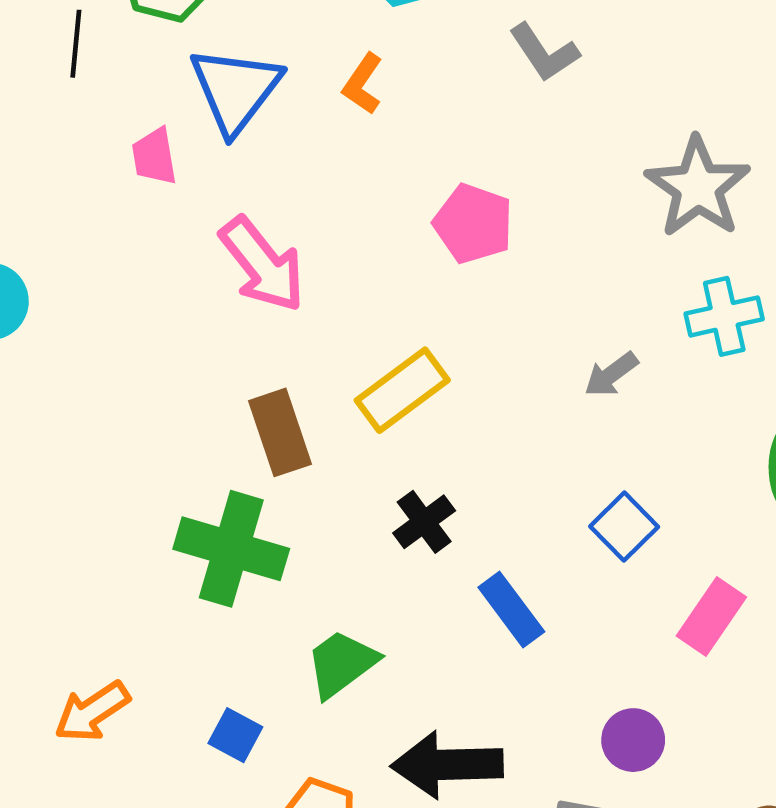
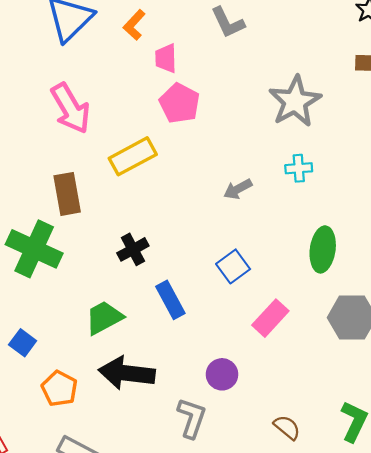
pink trapezoid: (154, 156) -> (166, 58), moved
cyan cross: (724, 316) -> (299, 168), size x0.7
yellow rectangle: (402, 390) -> (133, 156), moved
green trapezoid: (341, 664) -> (104, 318), moved

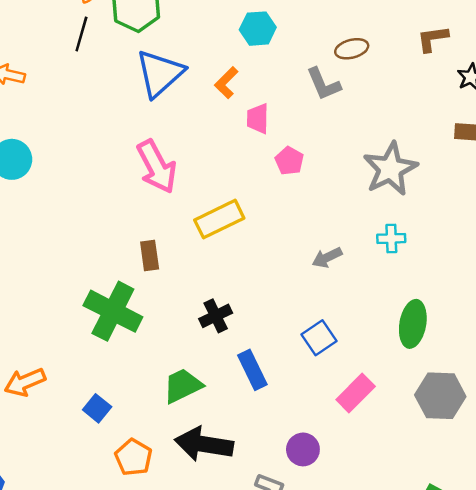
pink pentagon: (180, 103) -> (289, 161), moved, size x0.7
brown rectangle: (67, 194) -> (150, 256), size x0.7

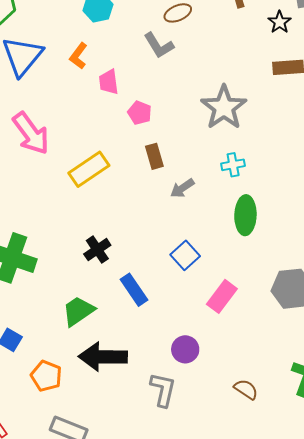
brown rectangle: (150, 256) -> (154, 156), moved
green ellipse: (413, 324) -> (245, 215), moved

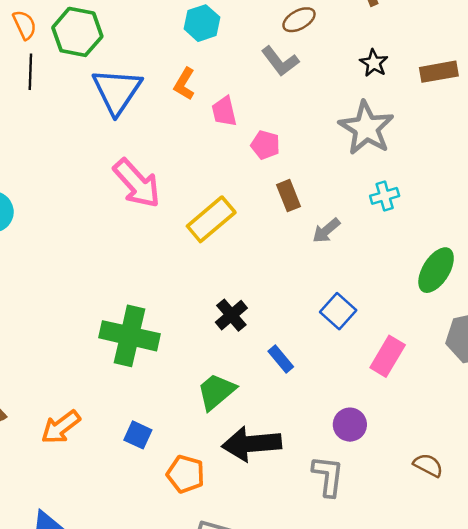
black star: (280, 22) -> (374, 63), moved
green ellipse: (245, 215) -> (436, 270), moved, turned 36
blue rectangle: (134, 290) -> (281, 359), size x0.7

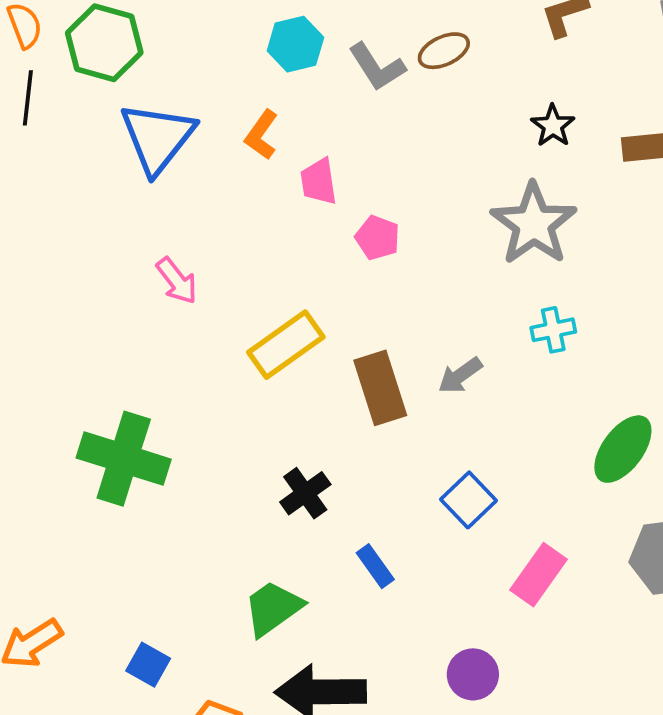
gray L-shape: (280, 61) -> (377, 67), moved
pink arrow: (137, 183) -> (177, 281), size x0.6
brown rectangle: (288, 196) -> (380, 388), moved, size x1.5
green cross: (130, 336) -> (124, 459), moved

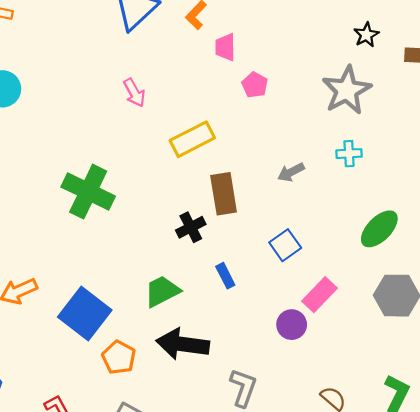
brown rectangle: (380, 388) -> (224, 194), moved
blue square: (148, 665) -> (85, 314), size x2.0
purple circle: (473, 674) -> (292, 325), moved

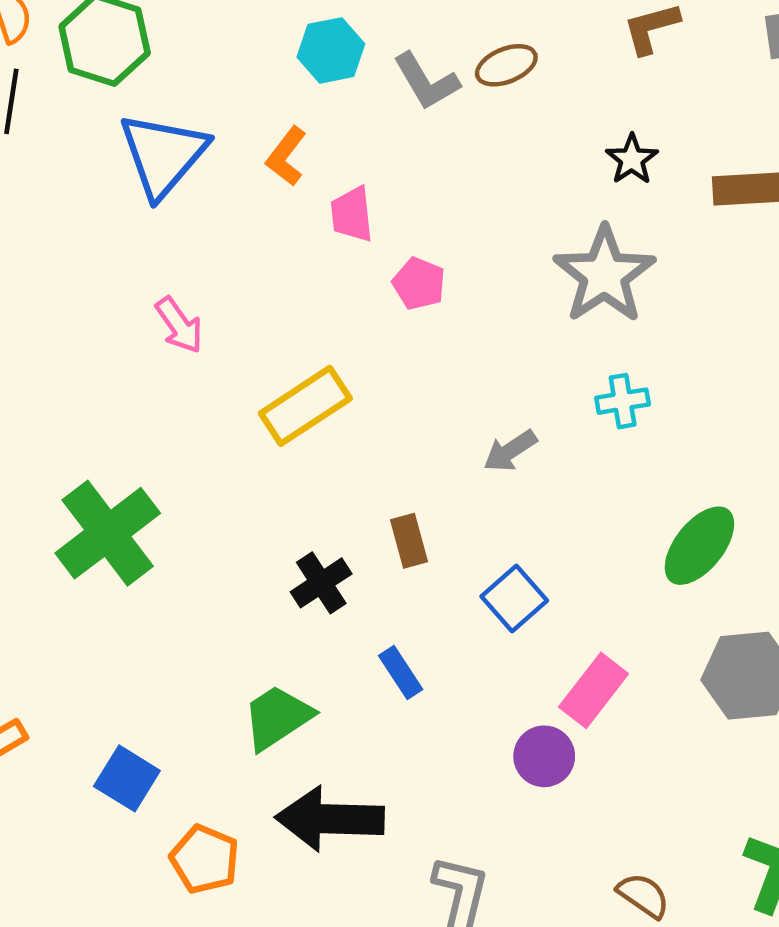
green cross: (88, 192) -> (108, 533), turned 33
brown rectangle: (224, 194) -> (409, 541), moved, size x0.6
blue square: (85, 314) -> (127, 778), size x0.6

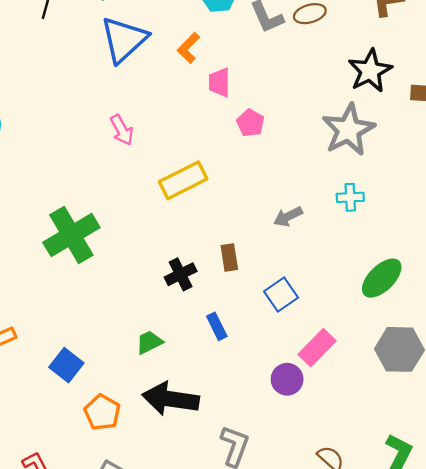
black star: (632, 159) -> (370, 71), size x1.6
green trapezoid: (277, 717) -> (149, 342), size x0.7

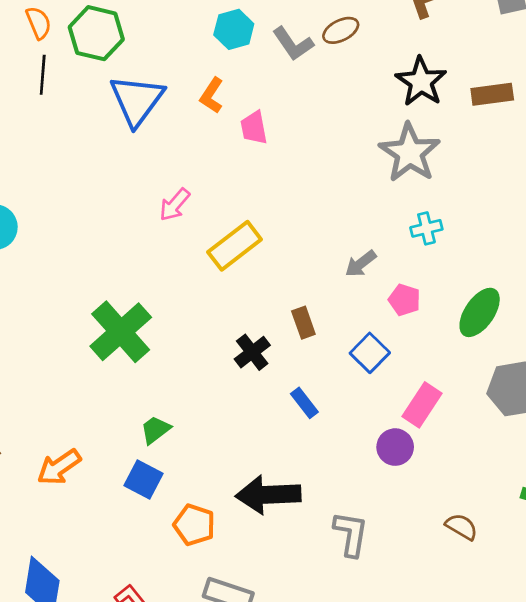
pink pentagon: (250, 123) -> (404, 300), moved
pink arrow: (122, 130) -> (175, 205), moved, turned 80
green trapezoid: (149, 342) -> (155, 430), moved

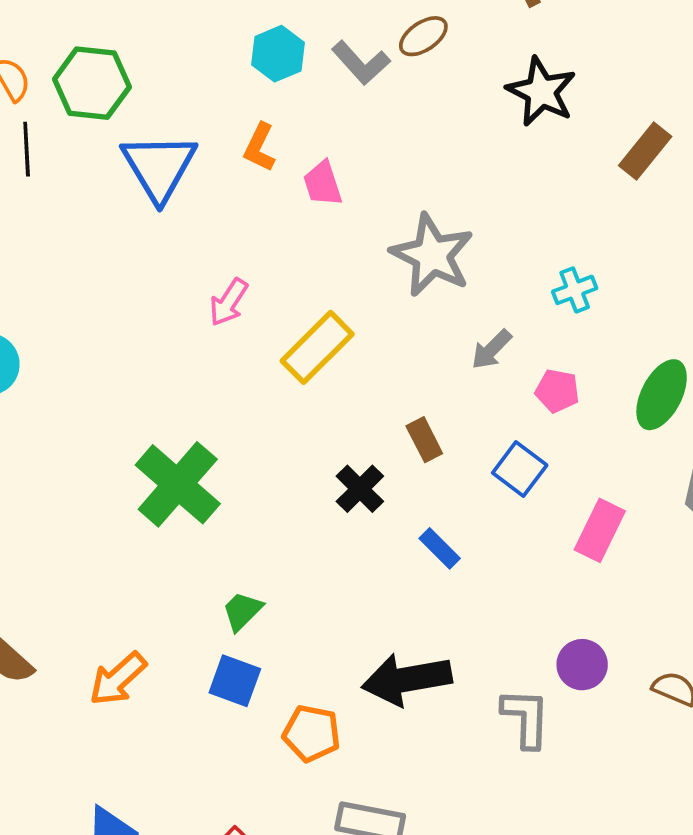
brown rectangle: (492, 94) -> (645, 151), moved, turned -36
gray star: (410, 153) -> (432, 255), moved
purple circle: (395, 447) -> (582, 665), moved

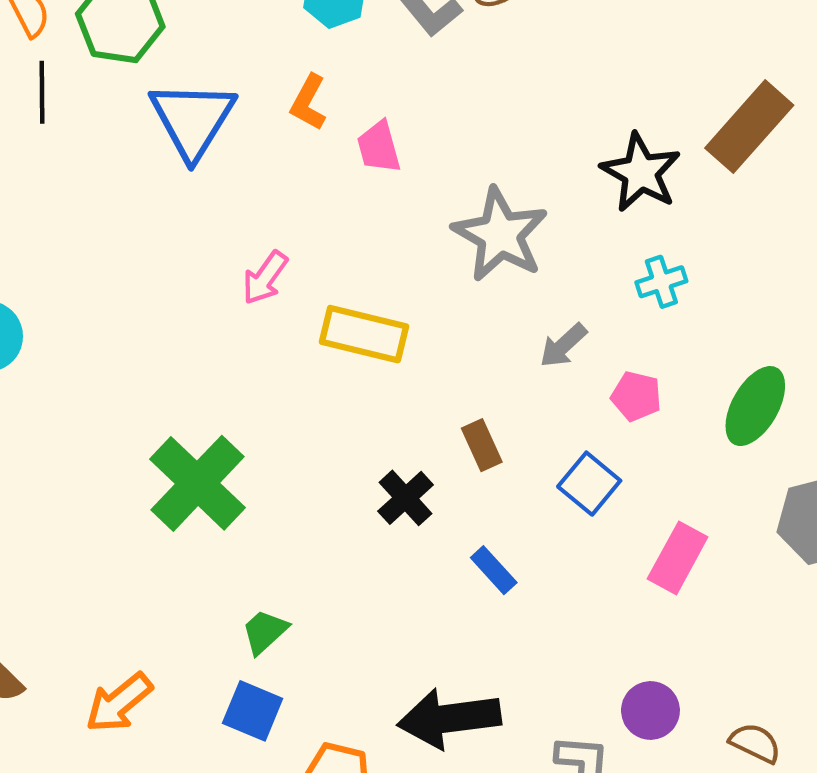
black star: (541, 92) -> (641, 172), moved
brown rectangle: (645, 151) -> (749, 127), size x1.4
yellow rectangle: (317, 347) -> (364, 334), turned 56

